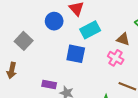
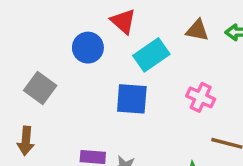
brown triangle: (123, 39) -> (197, 30), moved

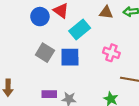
blue circle: (88, 48) -> (40, 17), moved
gray square: (40, 88) -> (45, 53), moved

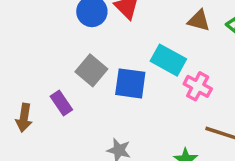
cyan rectangle: (80, 30) -> (168, 60), moved, turned 60
purple rectangle: (49, 94) -> (61, 103), moved, turned 48

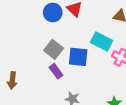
purple rectangle: (61, 103) -> (56, 71), moved

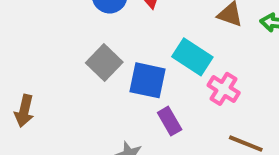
purple rectangle: (56, 71) -> (170, 121), moved

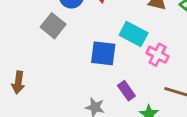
gray square: (104, 62) -> (53, 26), moved
purple rectangle: (170, 121) -> (126, 91), moved

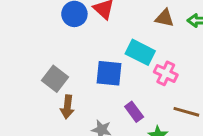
gray square: (53, 26) -> (55, 79), moved
brown arrow: (18, 82) -> (67, 107), moved

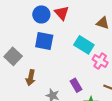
blue square: (109, 73) -> (44, 41), moved
gray square: (55, 79) -> (13, 56), moved

